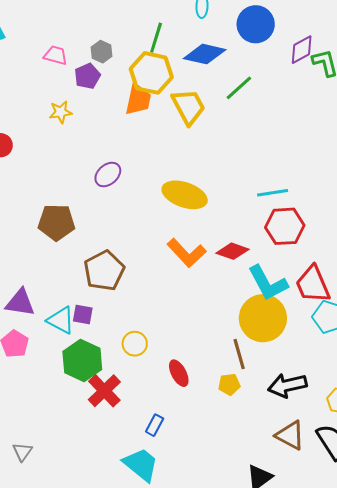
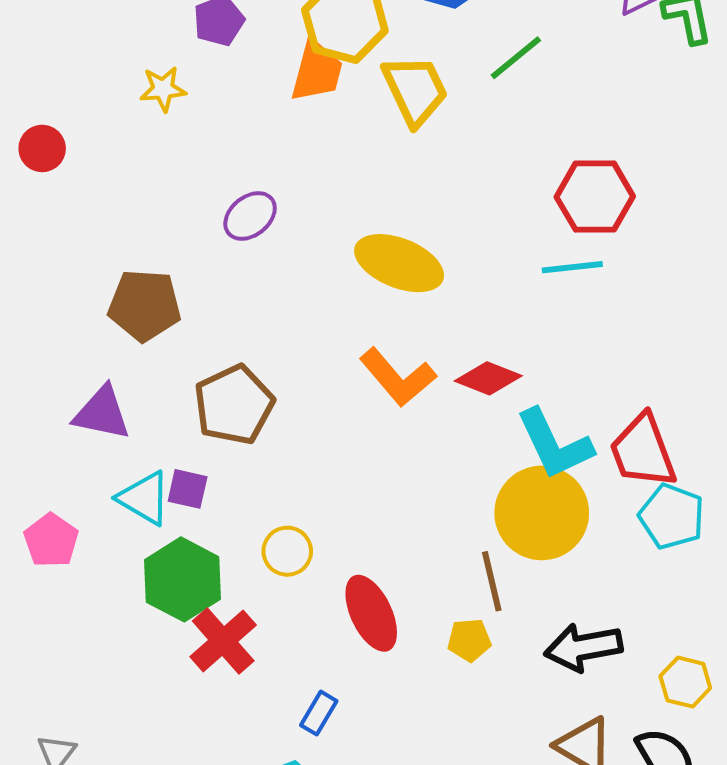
red hexagon: (285, 226) -> (595, 197), moved
purple triangle: (20, 303) -> (102, 413), moved
red ellipse: (179, 373) -> (371, 613), size x1.4

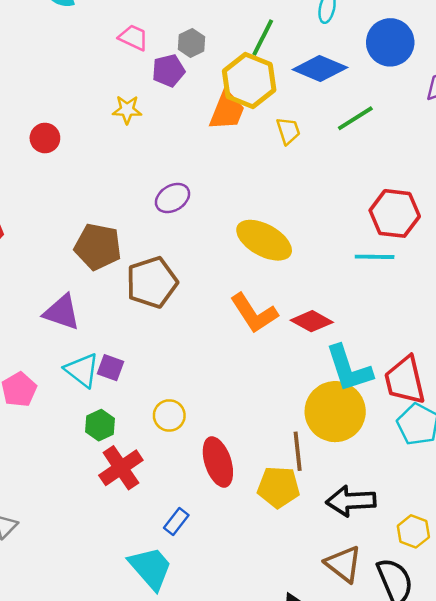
yellow trapezoid: (415, 90) -> (288, 131), size x0.6
brown pentagon: (234, 405) -> (152, 282), moved
green hexagon: (183, 579) -> (100, 425), size x0.6
yellow pentagon: (469, 640) -> (279, 487), size x1.5

